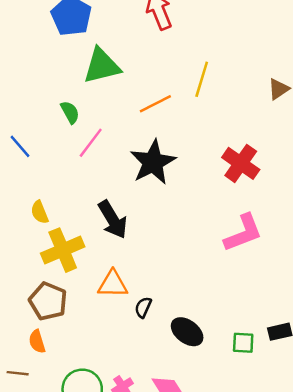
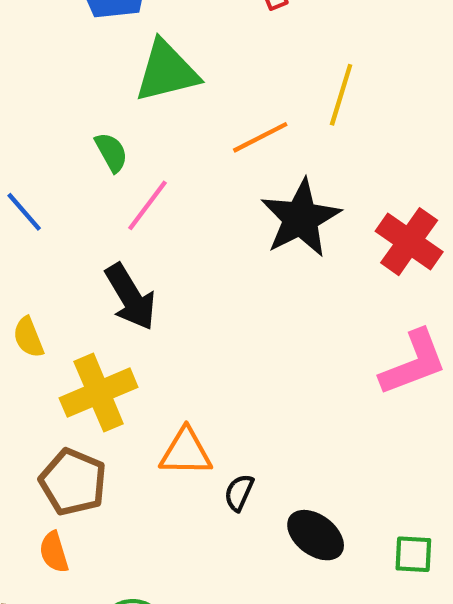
black star: (153, 162) -> (301, 218), moved
yellow semicircle: (40, 212) -> (28, 337), moved
black arrow: (113, 220) -> (130, 297), moved

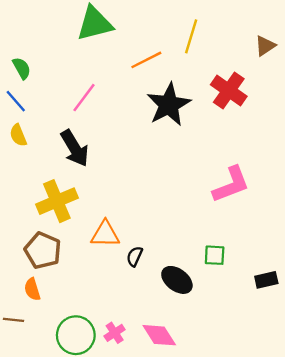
green semicircle: (111, 152) -> (22, 68), moved
red cross: (409, 242) -> (229, 91), moved
yellow semicircle: (28, 337) -> (18, 135), moved
green square: (413, 554) -> (215, 255), moved

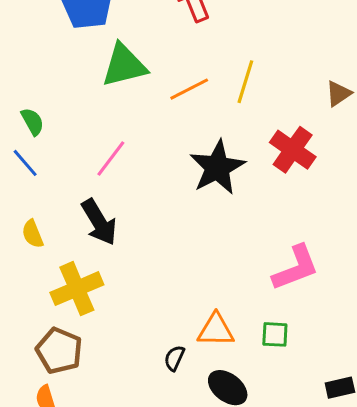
orange line: (146, 60) -> (189, 89), moved
yellow semicircle: (18, 135) -> (33, 234), moved
orange triangle: (105, 234) -> (216, 330), moved
green square: (215, 255) -> (275, 334), moved

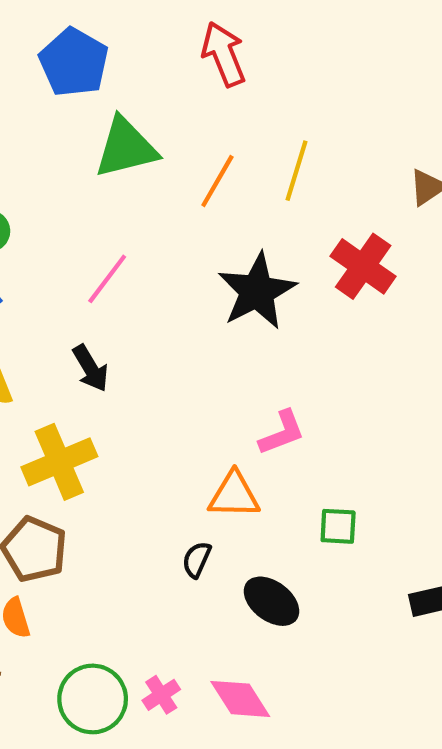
orange line: (189, 89) -> (217, 181), turned -33
black arrow: (99, 222) -> (91, 368), size x0.7
pink L-shape: (296, 268) -> (282, 433), moved, size x0.7
orange triangle: (216, 330) -> (234, 495), moved

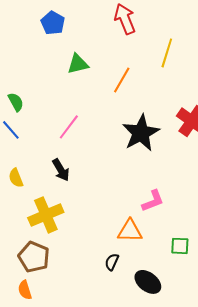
blue pentagon: (74, 62) -> (53, 23), size x0.7
green triangle: (126, 148) -> (78, 64), size x0.7
yellow line: (296, 171) -> (167, 53), moved

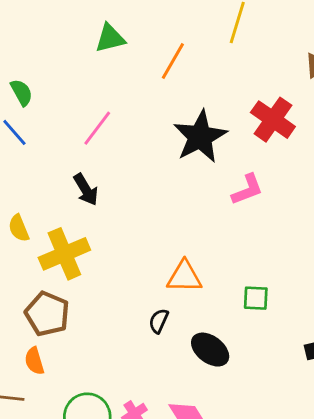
yellow semicircle: (16, 178) -> (19, 228), moved
pink L-shape: (153, 201) -> (247, 190), moved

